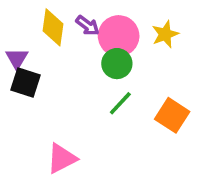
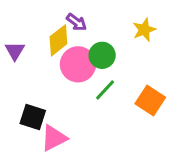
yellow diamond: (53, 27) -> (58, 40), moved, turned 44
pink circle: (119, 36) -> (78, 64), moved
black square: (25, 83) -> (33, 117), moved

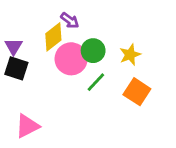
yellow star: (144, 30) -> (130, 55), moved
black square: (33, 117) -> (16, 68), moved
pink triangle: (54, 138) -> (27, 126), moved

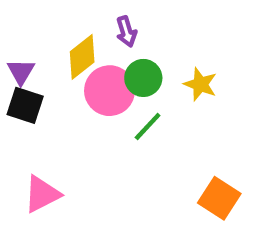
purple arrow: (70, 20) -> (126, 32), moved, turned 36
yellow star: (130, 55) -> (200, 84), turned -30
orange square: (137, 92) -> (219, 198), moved

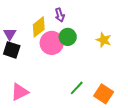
yellow star: (200, 84) -> (104, 40), moved
green line: (148, 127) -> (77, 88), moved

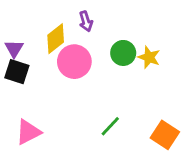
green circle: (68, 37) -> (123, 53), moved
orange square: (104, 94) -> (165, 135), moved

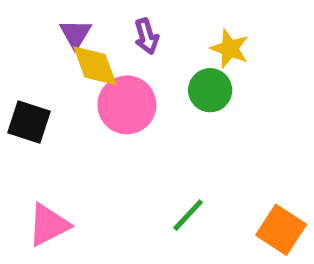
yellow diamond: (56, 39) -> (95, 66), turned -72
purple triangle: (14, 49) -> (75, 34), moved
yellow star: (149, 57) -> (230, 49), moved

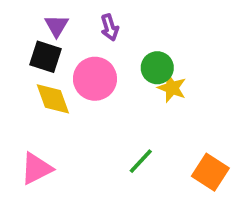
yellow star: (230, 49) -> (172, 88), moved
yellow diamond: (95, 66) -> (53, 99), moved
black square: (29, 122) -> (46, 57), moved

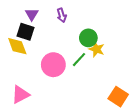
pink circle: (95, 79) -> (53, 65), moved
yellow diamond: (53, 99) -> (17, 46), moved
green line: (141, 161) -> (79, 60), moved

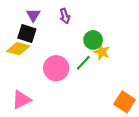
yellow diamond: (17, 46) -> (18, 49), turned -55

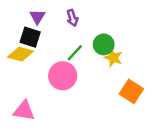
green line: (83, 63) -> (75, 53), moved
pink triangle: (21, 100) -> (24, 111), turned 36
orange square: (125, 102) -> (131, 91), moved

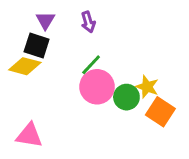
green circle: (104, 44) -> (126, 97), moved
yellow star: (113, 58) -> (147, 87), moved
pink circle: (63, 76) -> (97, 87), moved

